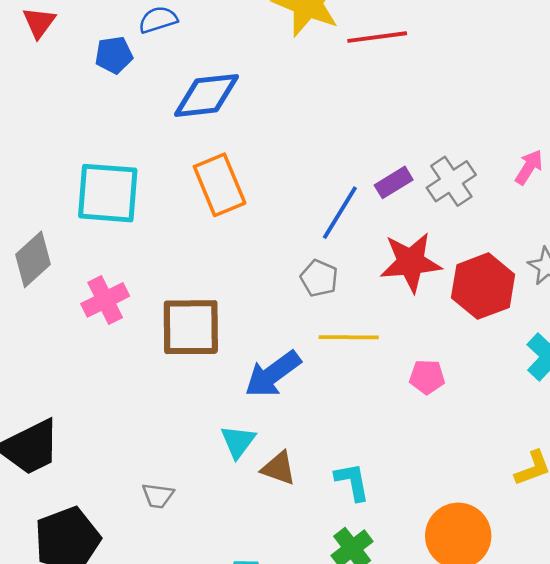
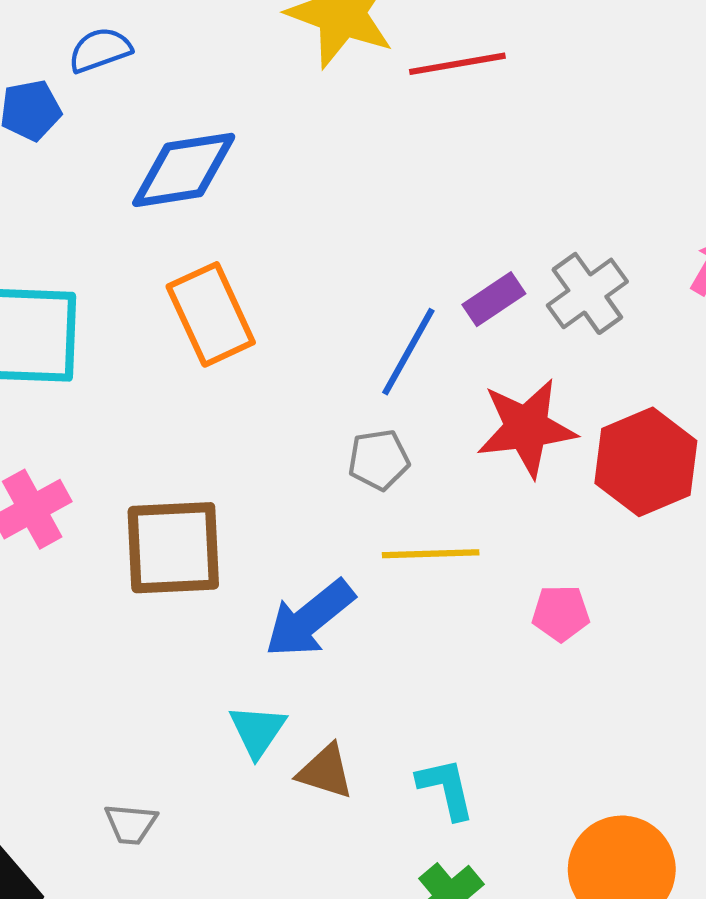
gray pentagon: (319, 278) -> (379, 460), turned -30

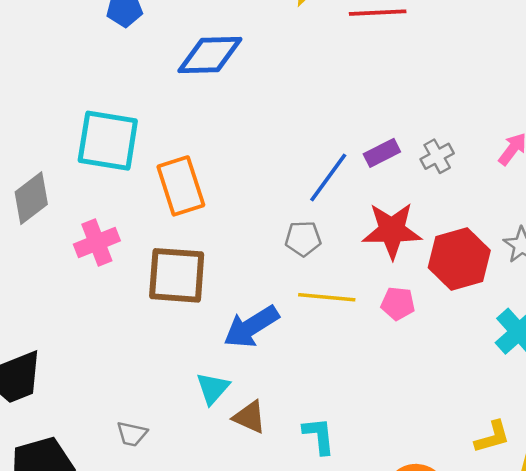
gray cross: (587, 293) -> (437, 156), size x0.7
orange rectangle: (211, 314) -> (181, 186), moved
pink pentagon: (561, 613) -> (398, 304), moved

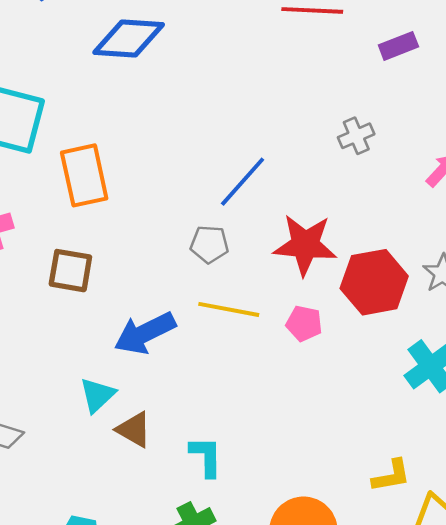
purple rectangle: (382, 153) -> (398, 46), moved
gray cross: (437, 156) -> (356, 136), moved
brown square: (177, 275) -> (70, 271), size x0.7

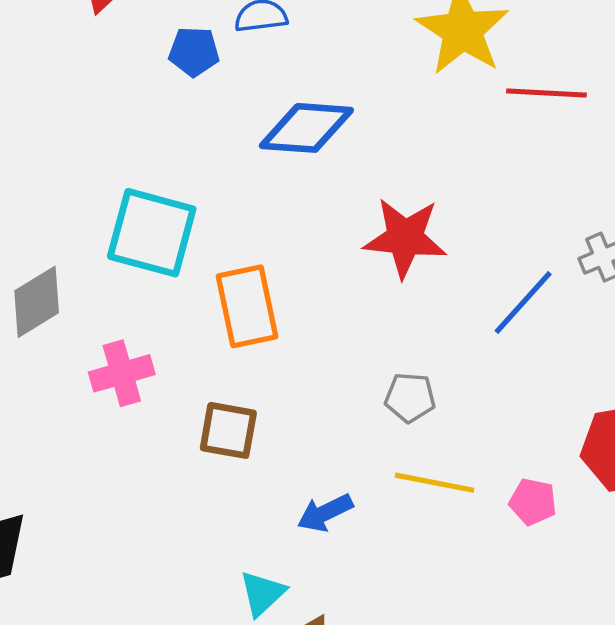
blue line: (243, 182) -> (523, 302), moved
red star: (305, 245) -> (405, 238), moved
blue arrow: (145, 333) -> (325, 513), size x0.7

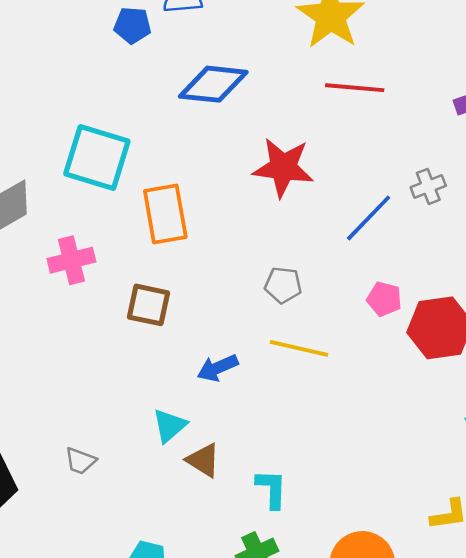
red line: (546, 93) -> (355, 88), moved
pink pentagon: (533, 502) -> (384, 299), moved

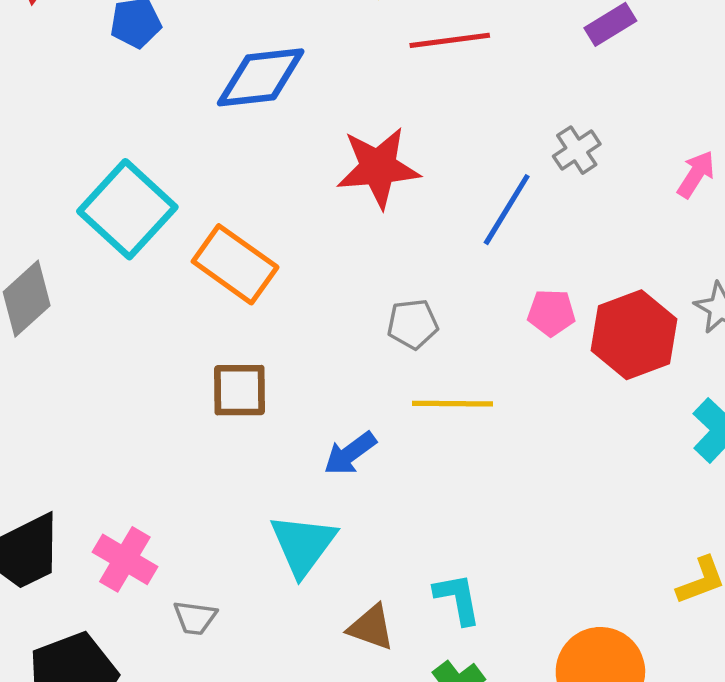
cyan square: (97, 157) -> (127, 209), turned 38
orange rectangle: (165, 214) -> (235, 264), turned -32
pink cross: (71, 260) -> (125, 559), moved, turned -33
cyan triangle: (170, 426) -> (303, 545), size x1.4
brown triangle: (203, 460) -> (371, 627), moved

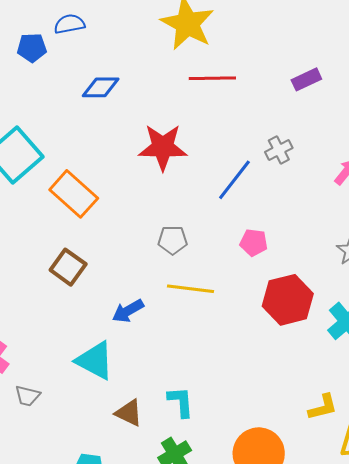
blue diamond: (261, 77) -> (101, 87), size x0.7
red hexagon: (634, 335) -> (288, 300), moved
brown square: (240, 390) -> (68, 267), turned 30
cyan triangle: (303, 545) -> (95, 361), turned -45

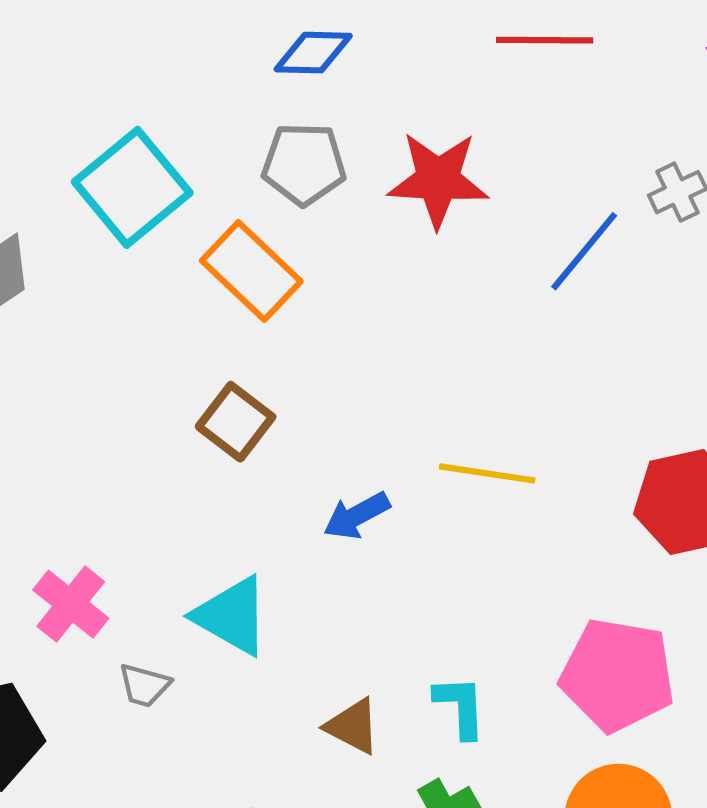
gray pentagon: (173, 240) -> (304, 164), moved, size x1.4
pink pentagon: (254, 242) -> (618, 675), moved, size x2.0
cyan triangle: (95, 361) -> (232, 616), moved

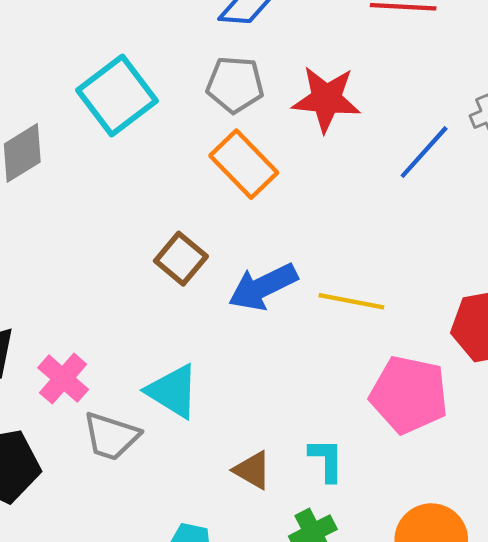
orange rectangle: (251, 271) -> (244, 164), moved
blue arrow: (357, 516) -> (263, 287), moved, size x1.5
pink pentagon: (618, 675) -> (409, 395), moved
gray trapezoid: (144, 685) -> (111, 436), size x1.6

